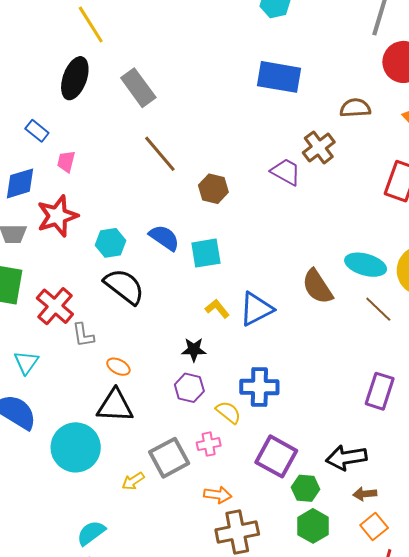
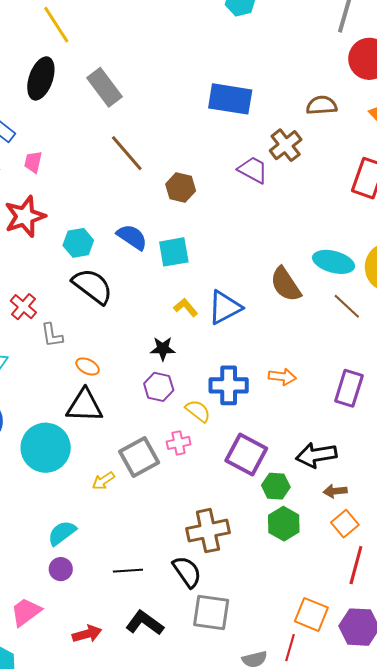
blue rectangle: (279, 77) -> (230, 99), moved
red cross: (55, 306) -> (23, 307), size x0.7
orange arrow: (218, 495) -> (282, 377), moved

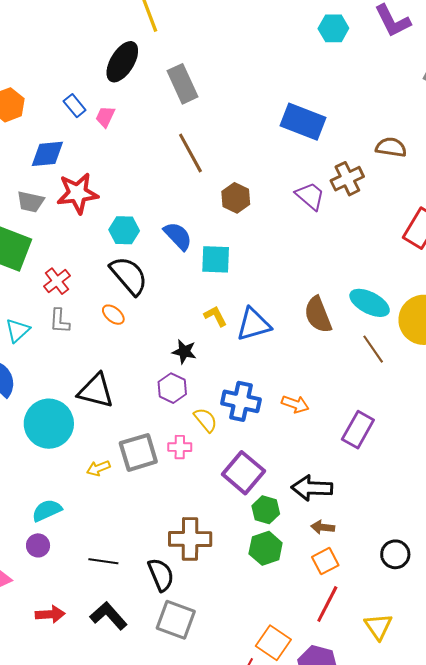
pink trapezoid: (33, 162) -> (105, 117), moved
gray L-shape: (52, 335) -> (60, 321), moved
orange ellipse: (88, 366) -> (113, 315), moved

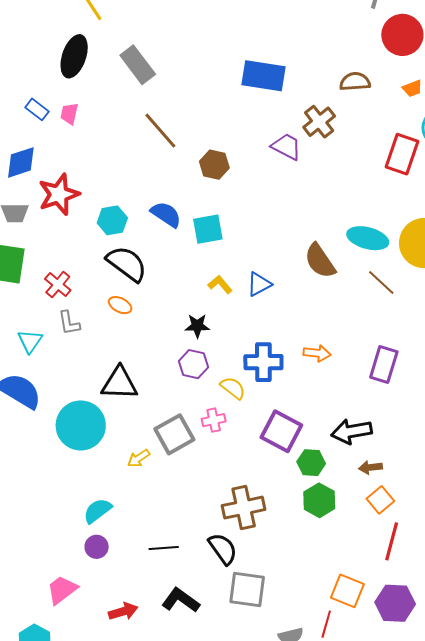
blue triangle: (254, 324) -> (259, 284), size x0.7

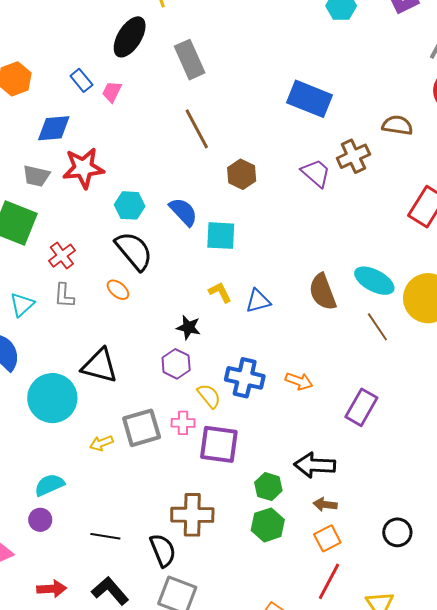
purple square: (281, 431) -> (219, 444), moved, turned -33

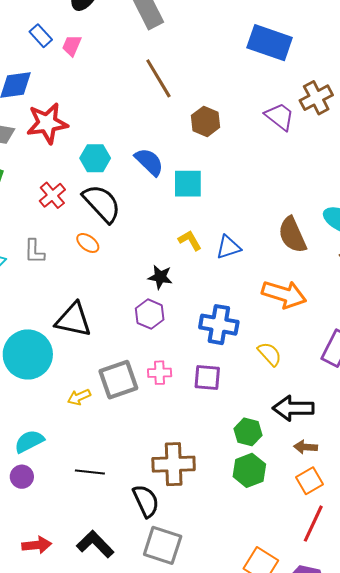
red cross: (62, 256) -> (52, 195), moved
orange arrow: (299, 381) -> (284, 294), moved, size x1.6
yellow semicircle: (209, 396) -> (270, 354), moved
purple square: (219, 444) -> (207, 378), moved, size x0.7
black line: (105, 536) -> (90, 472), moved

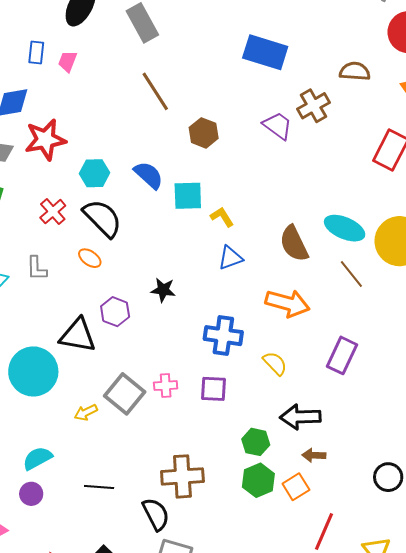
blue rectangle: (41, 36) -> (36, 52), turned 50
yellow L-shape: (190, 240) -> (222, 217), moved
purple hexagon: (150, 314) -> (115, 312), moved
gray square: (118, 380) -> (125, 394), turned -30
orange square: (309, 481) -> (296, 487), moved

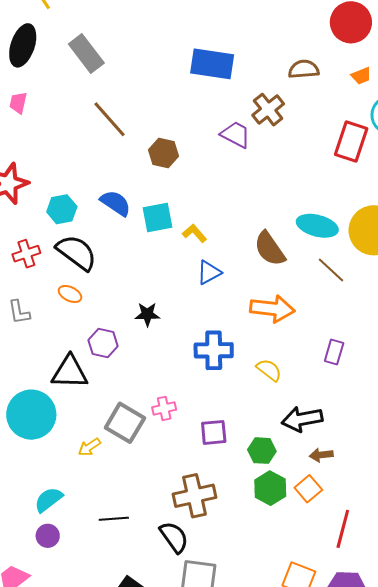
red cross: (53, 212) -> (26, 254), turned 32
purple rectangle: (342, 355) -> (334, 352), size x0.7
purple square: (213, 389) -> (214, 432), moved

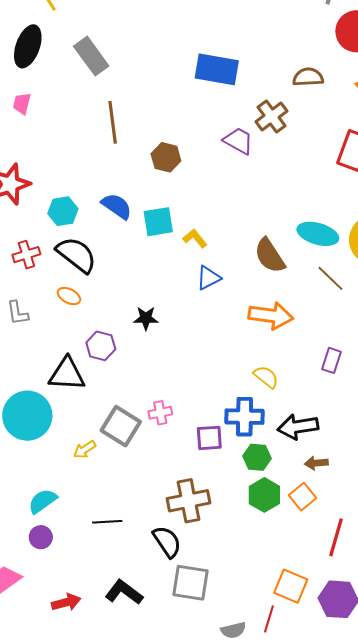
brown line: (109, 119) -> (113, 122), turned 33
blue cross: (214, 350) -> (245, 417), moved

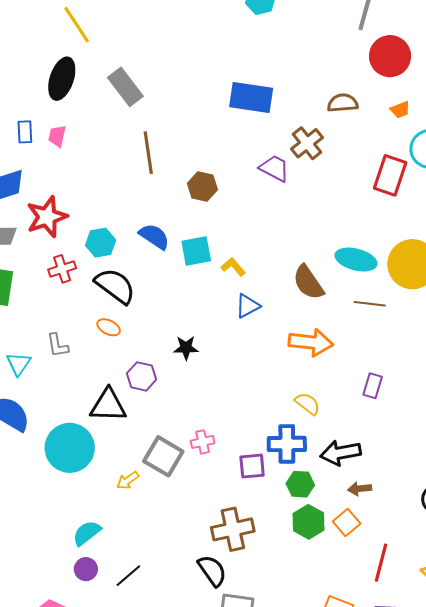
red cross: (26, 255) -> (62, 269), moved
brown line: (330, 278) -> (370, 304), turned -36
black line: (107, 522) -> (128, 576), moved, turned -36

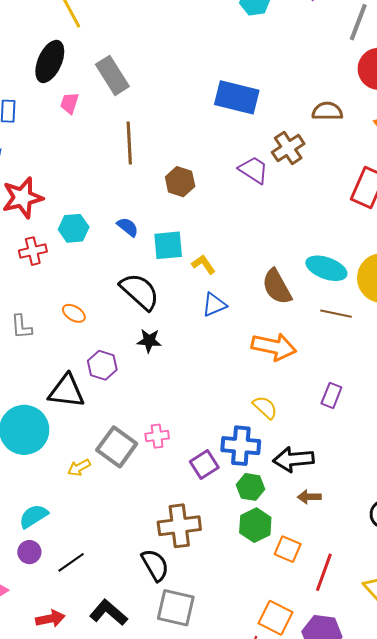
pink trapezoid: (57, 136) -> (69, 103), moved
blue semicircle: (154, 236) -> (128, 227), size x0.7
black semicircle: (115, 286) -> (140, 291), moved
purple square: (252, 466) -> (204, 465), turned -32
orange square: (347, 523) -> (288, 549), moved, turned -32

